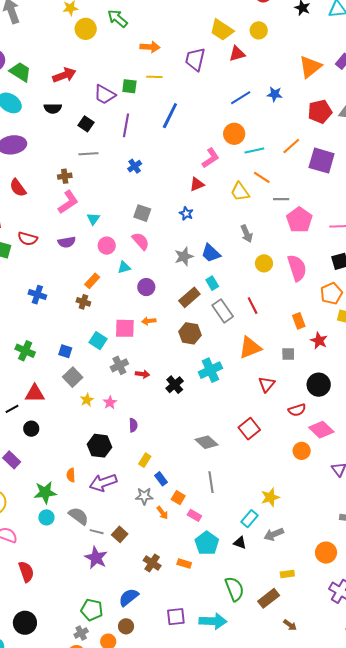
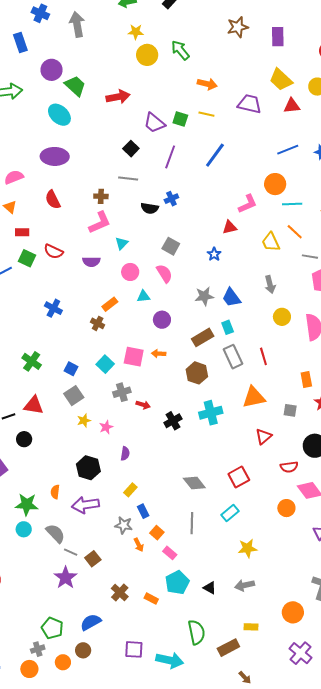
purple trapezoid: (195, 59) -> (250, 104), turned 80
black semicircle: (53, 108) -> (150, 208), moved
cyan rectangle: (250, 519) -> (230, 513), moved

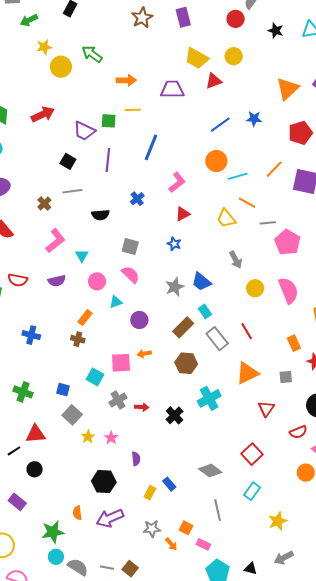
brown cross: (101, 196) -> (44, 204), moved, turned -32
blue cross: (171, 199) -> (137, 199), moved
pink L-shape: (248, 204) -> (177, 182), moved
blue rectangle: (143, 511) -> (169, 484), moved
gray semicircle: (55, 533) -> (78, 567), moved

